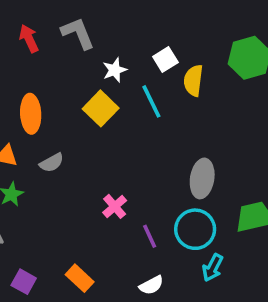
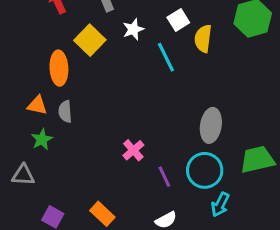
yellow square: (101, 108) -> (90, 40), moved
gray semicircle: (52, 163) -> (65, 111), moved, turned 115

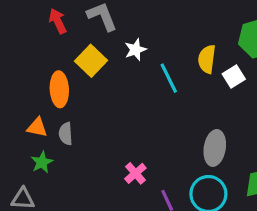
white square: (178, 20) -> (234, 77), moved

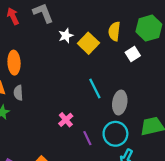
yellow semicircle: (207, 59) -> (114, 31), moved
yellow square: (91, 61) -> (88, 43), moved
cyan line: (169, 78) -> (95, 88), moved

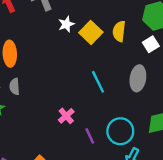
yellow semicircle: (114, 31) -> (119, 31), moved
white square: (133, 54) -> (151, 44), moved
gray ellipse: (120, 103) -> (138, 78), moved

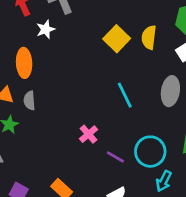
white star: (66, 24) -> (46, 29), moved
purple line: (90, 136) -> (115, 157), turned -35

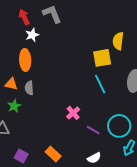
white star: (46, 29) -> (32, 35), moved
yellow square: (117, 39) -> (102, 58), moved, turned 36

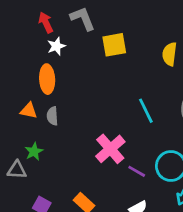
yellow square: (102, 58) -> (114, 45), moved
green star: (14, 106) -> (34, 152), moved
pink cross: (73, 113) -> (110, 149), size x1.6

